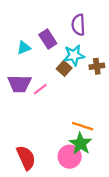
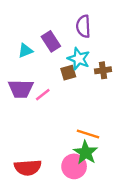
cyan star: (74, 55) -> (79, 59), turned 30
brown square: (64, 68) -> (68, 73), turned 32
red semicircle: (26, 158) -> (28, 168), turned 110

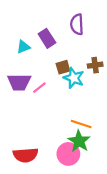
cyan star: (79, 59) -> (74, 78), moved

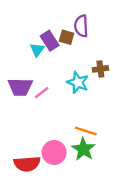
cyan triangle: (23, 47) -> (37, 50), moved, turned -32
brown square: (63, 67) -> (67, 37), moved, turned 32
pink circle: (68, 154) -> (54, 152), moved

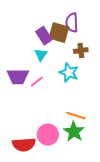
brown square: (67, 37) -> (59, 33), size x1.5
cyan triangle: (37, 50) -> (41, 55), moved
brown cross: (100, 69) -> (81, 51), moved

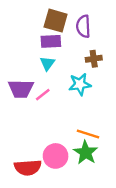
brown square: (59, 33) -> (56, 21), moved
purple rectangle: (44, 36) -> (51, 41), turned -60
cyan star: (69, 73) -> (80, 84), turned -30

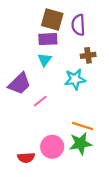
purple trapezoid: (21, 89) -> (20, 84), turned -45
pink line: (43, 95) -> (40, 101), moved
green star: (86, 152) -> (80, 143), turned 30
red semicircle: (28, 168) -> (26, 158), size x0.7

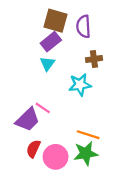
purple rectangle: (48, 39) -> (51, 42), turned -36
purple trapezoid: (20, 84) -> (28, 120), moved
pink line: (40, 101) -> (43, 108), turned 72
red semicircle: (26, 158) -> (33, 149), moved, turned 119

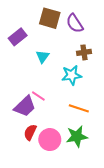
purple semicircle: (83, 26) -> (75, 23), turned -30
purple rectangle: (51, 42) -> (18, 37), moved
orange line: (88, 135) -> (79, 108), moved

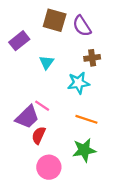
red semicircle: (30, 132) -> (39, 135), moved
pink circle: (50, 140) -> (49, 167), moved

